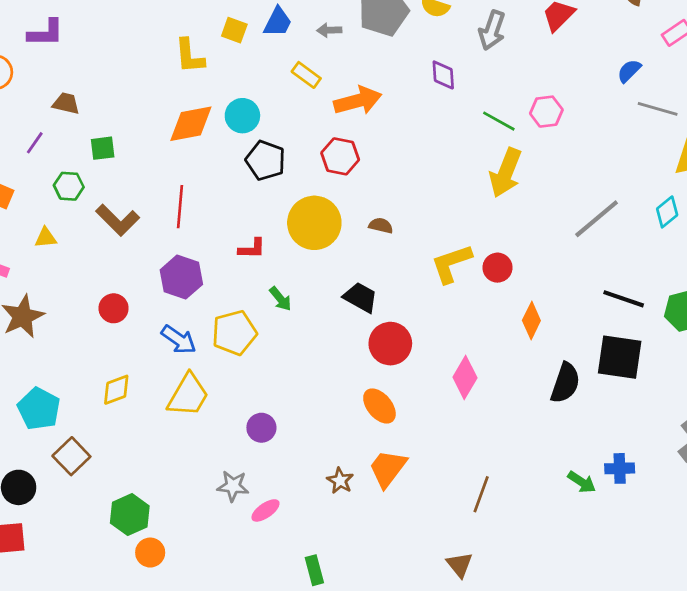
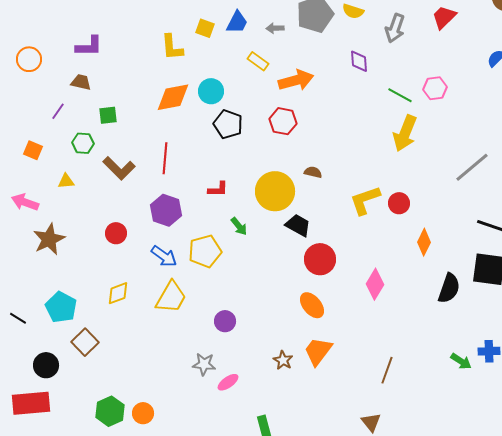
purple L-shape: (46, 33) -> (89, 46), moved
yellow circle: (314, 223) -> (275, 191), moved
green hexagon: (130, 515) -> (110, 411), moved

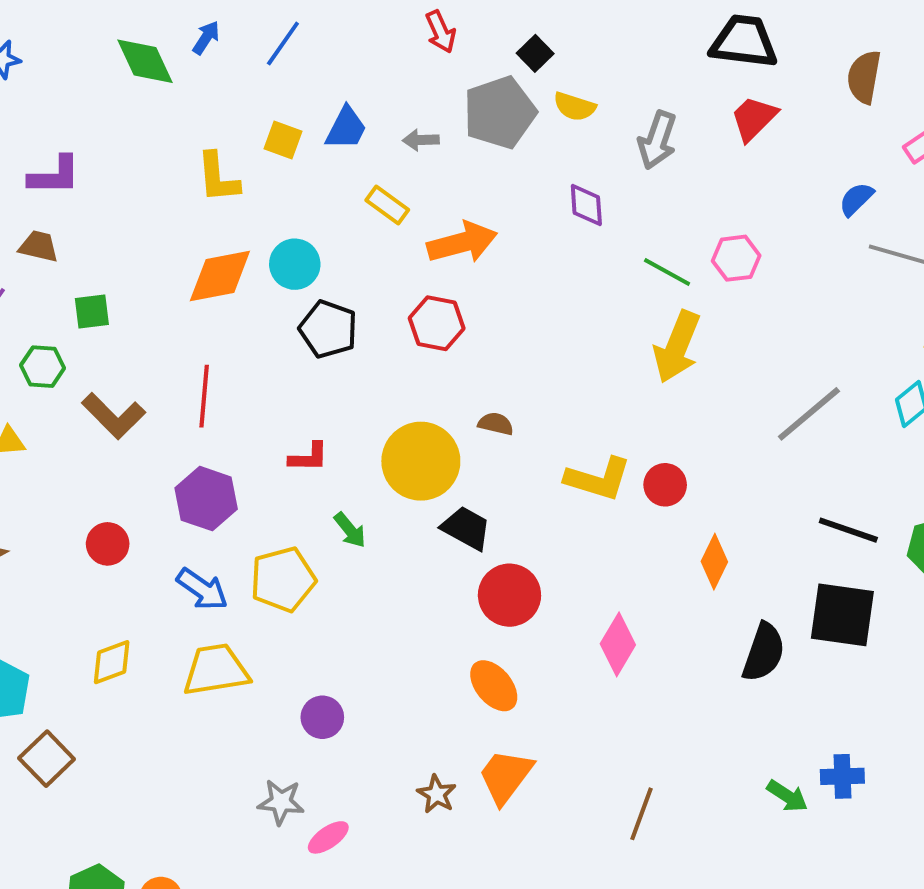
yellow L-shape: (365, 200) -> (598, 479), turned -144
yellow trapezoid: (171, 297) -> (216, 670), turned -129

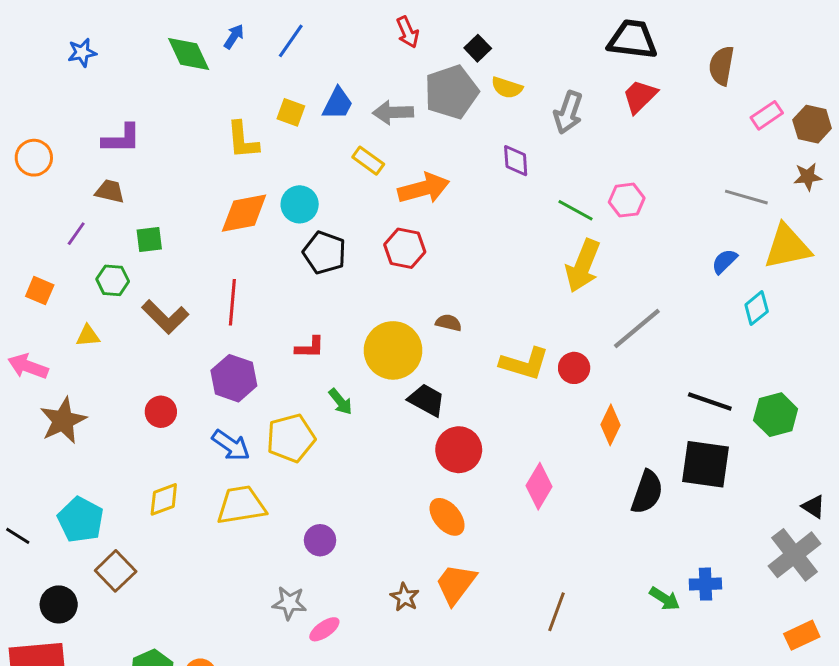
gray arrow: (421, 140) -> (393, 112), size x1.5
blue semicircle: (856, 199) -> (724, 261), moved
gray line: (809, 414) -> (637, 329), moved

